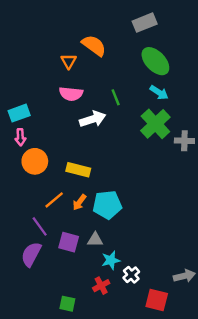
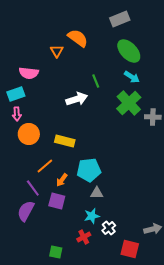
pink semicircle: (71, 94) -> (29, 73), moved
orange arrow: (79, 202) -> (62, 180), moved
gray triangle: (95, 240) -> (97, 193), moved

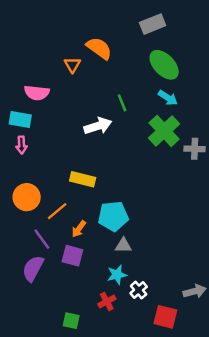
cyan rectangle: (16, 94) -> (20, 120), turned 30
orange circle: (29, 134) -> (27, 197), moved

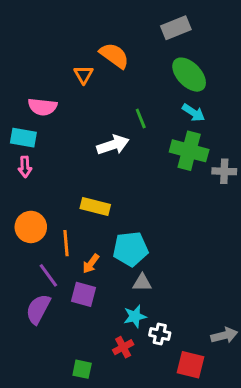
green cross: (164, 131) -> (189, 151), turned -32
orange line: (57, 211) -> (66, 243), turned -55
white cross: (139, 290) -> (160, 334), turned -36

